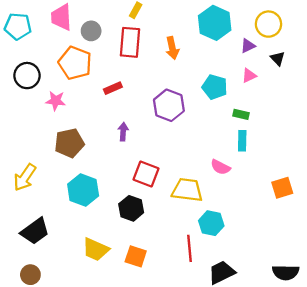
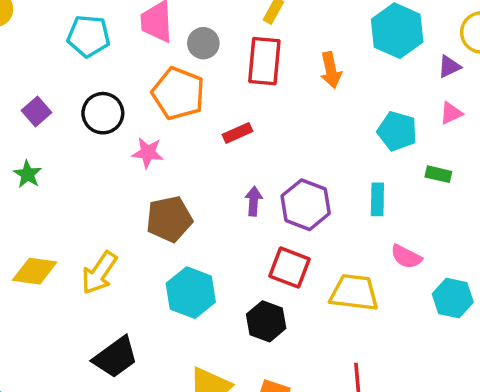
purple hexagon: (169, 105) -> (306, 205), moved
cyan rectangle: (242, 141) -> (377, 199), moved
cyan hexagon: (211, 223) -> (453, 298), moved

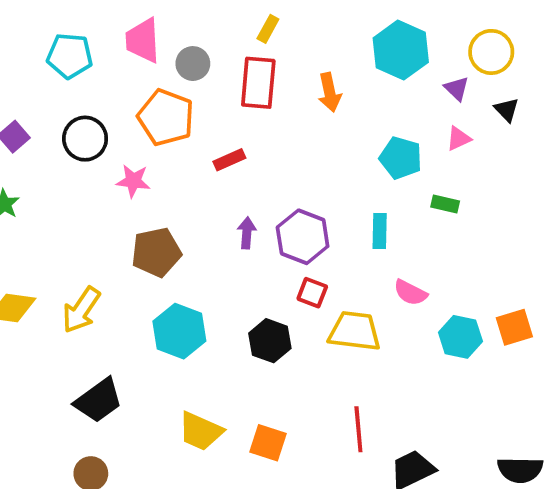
purple triangle: (449, 67) -> (457, 89), turned -50
red square: (289, 268) -> (312, 293), moved, size x0.7
black hexagon: (266, 321) -> (270, 341), moved

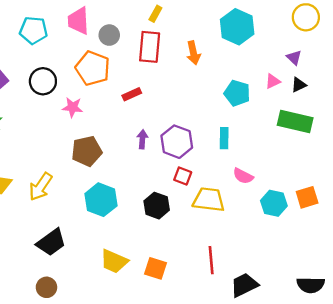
yellow circle: (491, 52) -> (306, 17), moved
purple triangle: (457, 89) -> (294, 58), moved
black triangle: (507, 110) -> (299, 85), moved, turned 49
green rectangle: (445, 204) -> (295, 122), moved, size x2.0

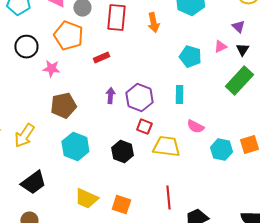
black triangle: (299, 85) -> (242, 50), turned -32
green rectangle: (295, 122) -> (239, 81), turned -60

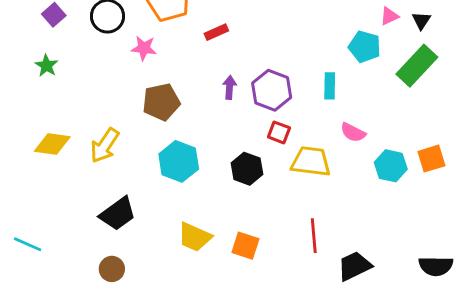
cyan pentagon: (190, 57) -> (365, 47), moved

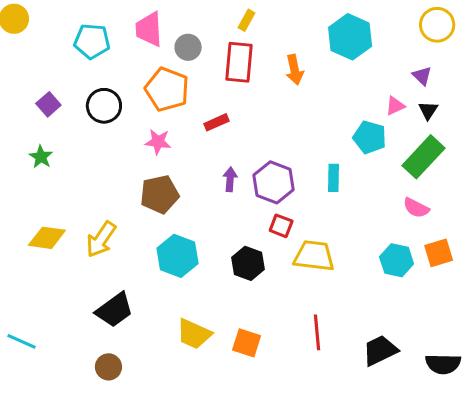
pink star: (144, 48) -> (158, 142), moved
pink semicircle: (353, 132) -> (416, 208), moved
black trapezoid: (354, 266) -> (380, 350), moved

